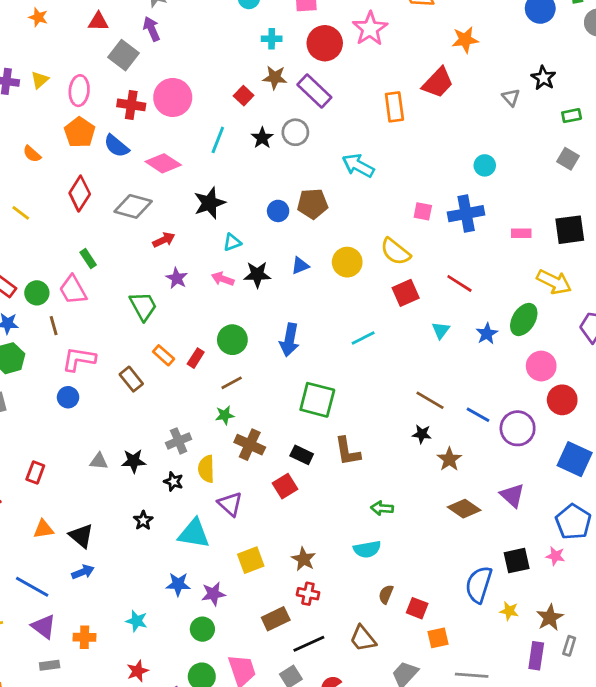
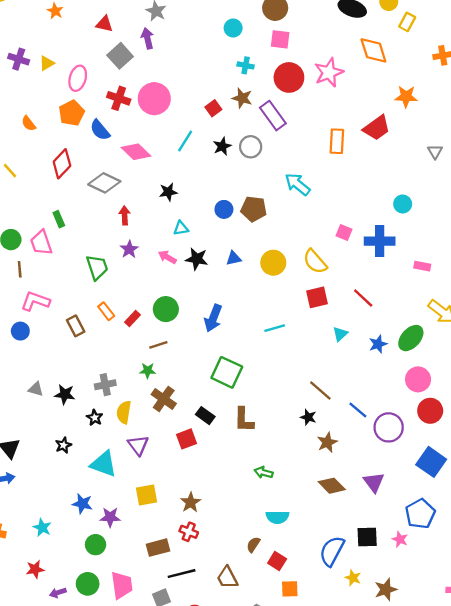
black star: (210, 203) -> (168, 192), size x0.7
red arrow: (164, 240) -> (125, 215), turned -78
cyan semicircle: (367, 549) -> (277, 517), moved

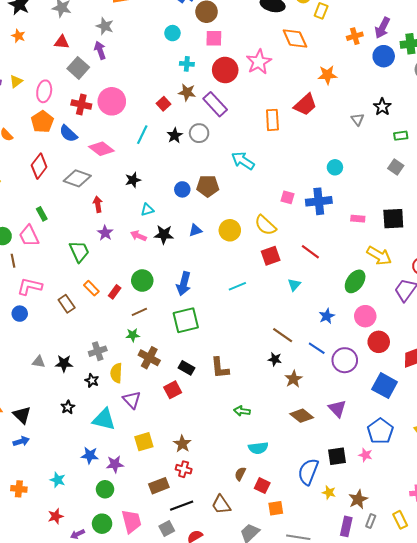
blue star: (378, 344) -> (327, 316), moved
green square: (227, 372) -> (186, 320), moved, turned -32

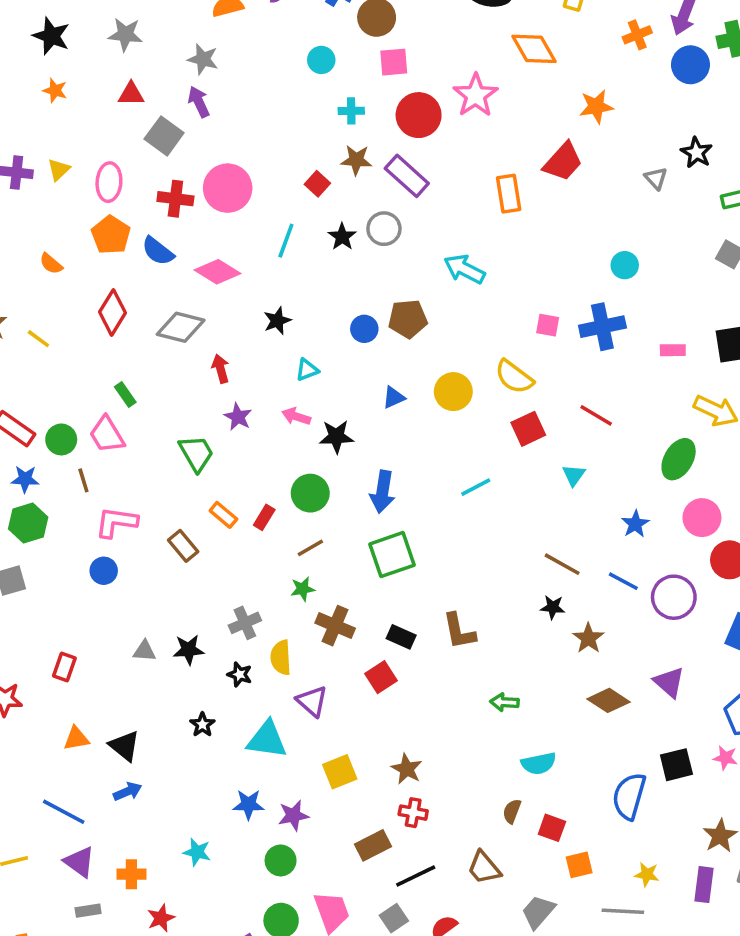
black star: (164, 235) -> (336, 437), moved
yellow star: (329, 492) -> (647, 874), moved
red star: (56, 516) -> (161, 918), moved

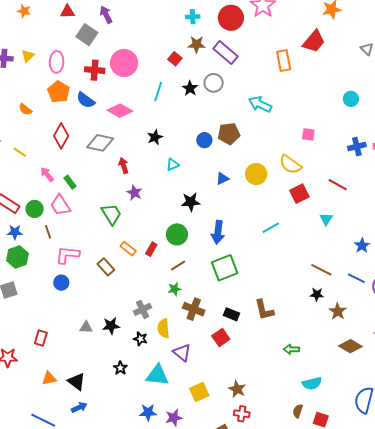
blue cross: (602, 327) -> (357, 147), moved, size x0.7
pink arrow: (296, 416) -> (47, 174), moved, turned 35

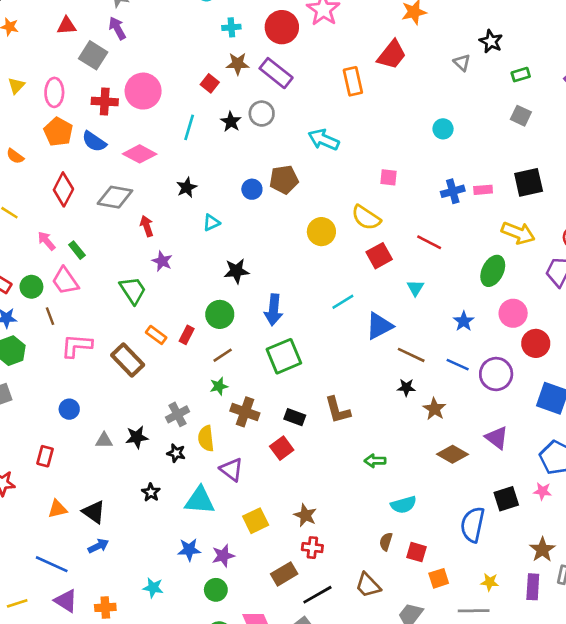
blue triangle: (222, 178) -> (379, 326), moved, size x1.6
brown rectangle: (106, 267) -> (128, 360), size x1.4
blue circle: (61, 283) -> (69, 409), moved

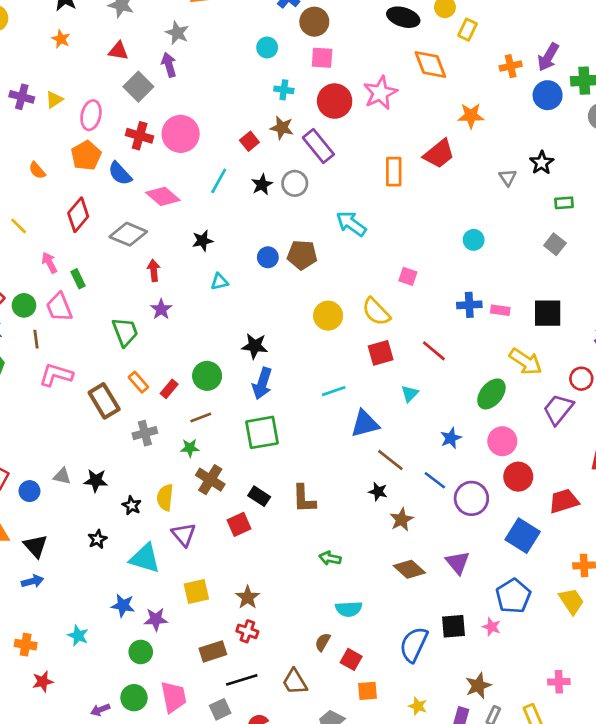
black star: (236, 271) -> (255, 346), moved
blue circle: (69, 409) -> (29, 491), moved
gray cross: (178, 414) -> (145, 433), moved

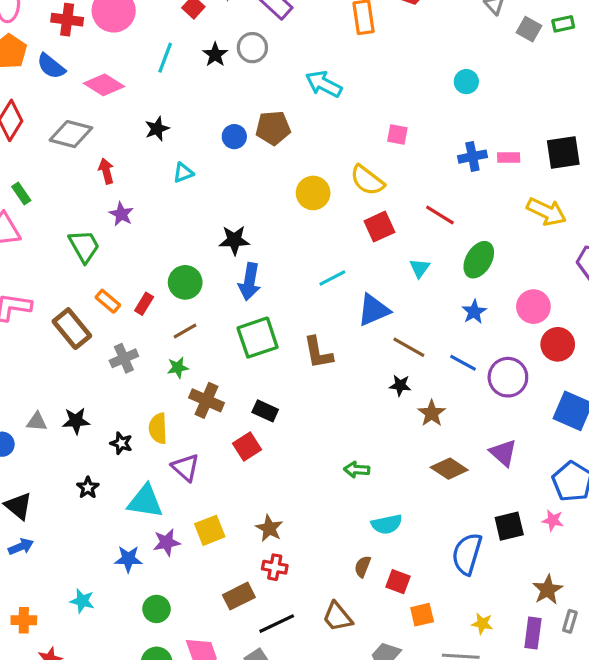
gray square: (555, 244) -> (529, 29), moved
green ellipse: (491, 394) -> (479, 260), moved
brown L-shape: (304, 499) -> (318, 353), moved
purple star: (156, 619) -> (167, 542), moved

